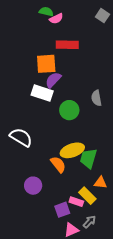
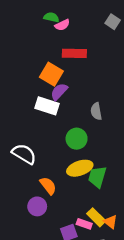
orange square: (46, 64) -> (51, 74), turned 35
gray semicircle: (96, 98) -> (96, 111), moved
green circle: (69, 110) -> (77, 139), moved
orange semicircle: (58, 164) -> (48, 186), moved
orange triangle: (100, 183) -> (110, 222), moved, turned 32

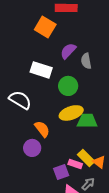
purple semicircle: (59, 92) -> (68, 51), moved
white rectangle: (47, 106) -> (41, 70), moved
green trapezoid: (97, 177) -> (87, 121), turned 75

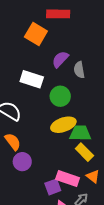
orange semicircle: (42, 129) -> (13, 142), moved
yellow rectangle: (86, 158) -> (84, 152), moved
pink rectangle: (75, 164) -> (68, 179), size x1.5

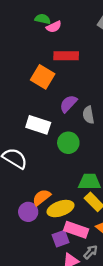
yellow ellipse: (63, 125) -> (61, 209), moved
orange semicircle: (13, 142) -> (42, 197), moved, turned -90

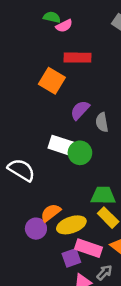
white rectangle: (38, 125) -> (62, 145), moved

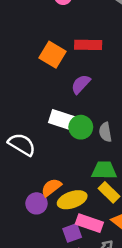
red rectangle: (77, 58) -> (88, 45), moved
gray semicircle: (102, 122) -> (105, 132), moved

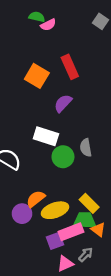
red rectangle: (88, 45) -> (70, 67), turned 65
green circle: (81, 127) -> (63, 157), moved
green trapezoid: (104, 170) -> (85, 220), moved
pink rectangle: (89, 223) -> (71, 232), turned -40

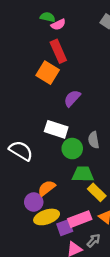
red rectangle: (70, 67) -> (58, 51), moved
yellow ellipse: (55, 210) -> (47, 217), moved
green trapezoid: (85, 220) -> (83, 174), moved

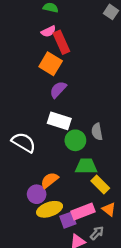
pink semicircle: (58, 25) -> (48, 31), moved
purple semicircle: (72, 98) -> (58, 90), moved

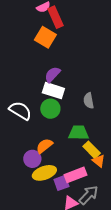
purple semicircle: (58, 90) -> (52, 74), moved
green circle: (75, 140) -> (50, 109), moved
orange triangle: (109, 209) -> (99, 161), moved
gray arrow: (97, 233) -> (89, 195), size x1.5

